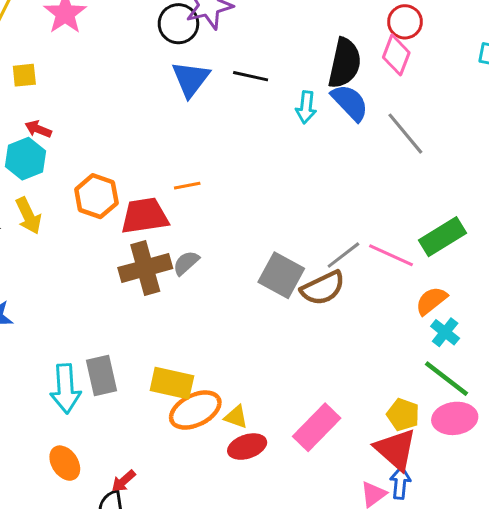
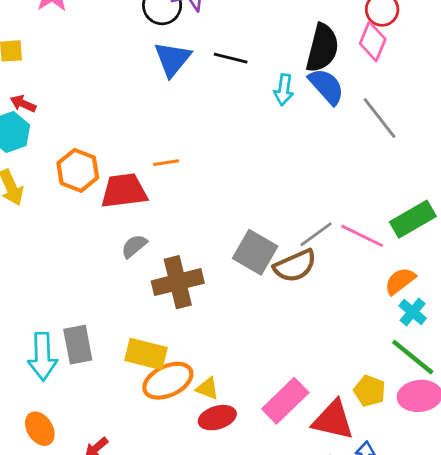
gray semicircle: (186, 263) -> (134, 246), moved
brown cross: (145, 268) -> (178, 282), moved
red triangle: (396, 449) -> (333, 420), moved, turned -30

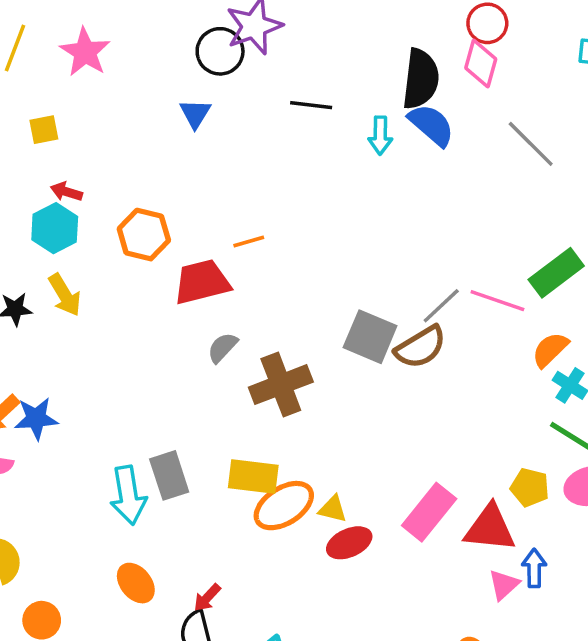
blue triangle: (172, 59) -> (195, 114), moved, size x0.7
gray line: (379, 118) -> (531, 144), moved
orange hexagon: (78, 170) -> (144, 235), moved

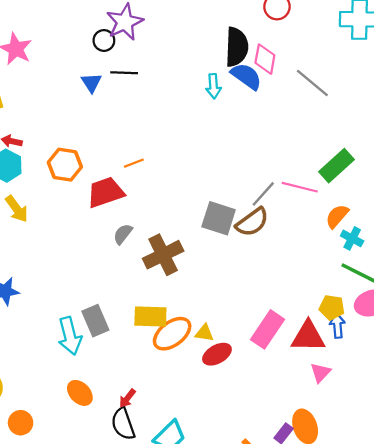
black circle: (220, 51) -> (104, 40), size x0.7
pink diamond: (481, 63) -> (265, 59), moved
black line: (311, 105) -> (124, 73), moved
blue arrow: (534, 568) -> (337, 326), moved

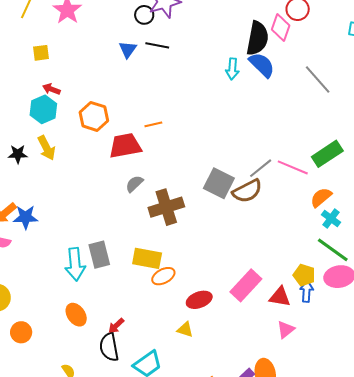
pink diamond: (265, 59) -> (281, 28), moved
yellow triangle: (204, 333) -> (185, 330), moved
orange ellipse: (172, 334) -> (163, 276), size x0.7
red triangle: (308, 336) -> (280, 297), size x0.7

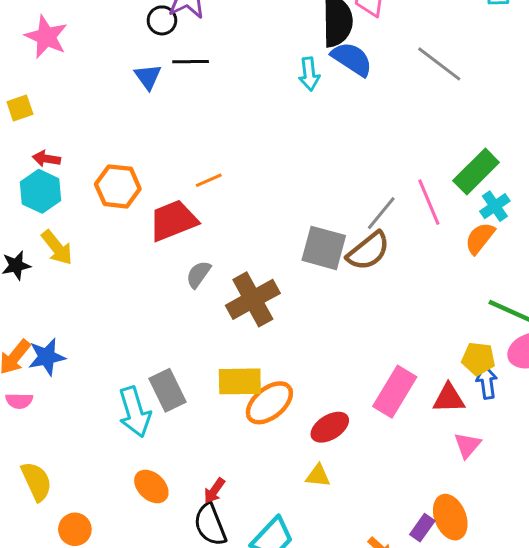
pink line: (293, 167) -> (429, 202), turned 56
cyan cross: (331, 218) -> (495, 206), moved, turned 30
orange ellipse: (163, 276) -> (269, 403), size x1.4

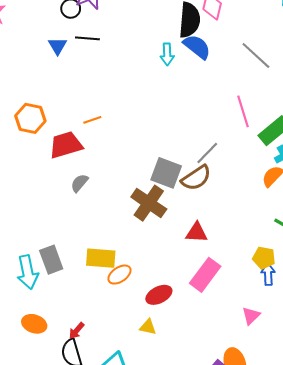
pink line: (429, 202) -> (243, 111), moved
brown cross: (253, 299) -> (149, 203), moved, turned -32
red triangle: (449, 398) -> (197, 233), moved
orange ellipse: (269, 403) -> (119, 275), size x0.7
orange ellipse: (151, 486) -> (34, 324), turned -30

